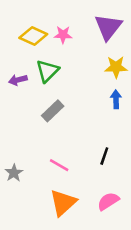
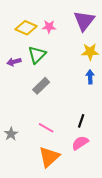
pink semicircle: (108, 201) -> (80, 143), moved

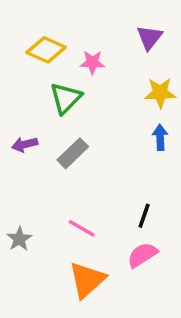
purple triangle: (84, 21) -> (149, 37), size x0.7
pink star: (49, 27) -> (92, 62), moved
purple arrow: (14, 62) -> (25, 144), moved

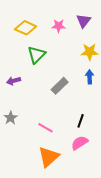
pink star: (92, 62) -> (59, 26), moved
gray rectangle: (73, 153) -> (60, 86), moved
gray star: (19, 239) -> (11, 118), moved

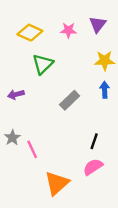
pink line: (46, 128) -> (32, 149), moved, turned 35

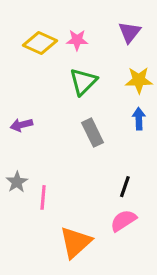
pink star: (68, 30) -> (77, 40), moved
green triangle: (43, 64) -> (83, 82), moved
gray rectangle: (70, 100) -> (93, 133), turned -72
pink line: (32, 149) -> (43, 197), turned 30

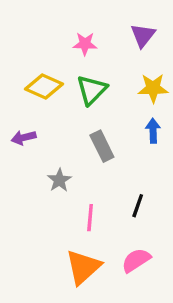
yellow diamond: (40, 43) -> (44, 86), moved
gray star: (17, 182) -> (59, 180), moved
pink line: (43, 197) -> (90, 218), moved
pink semicircle: (123, 221) -> (136, 260), moved

